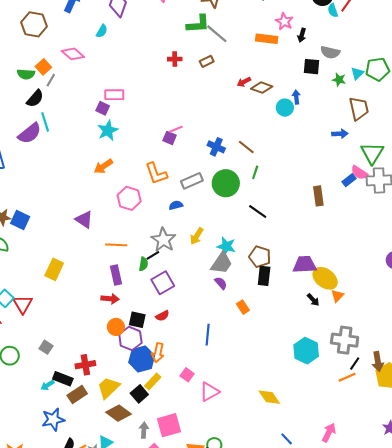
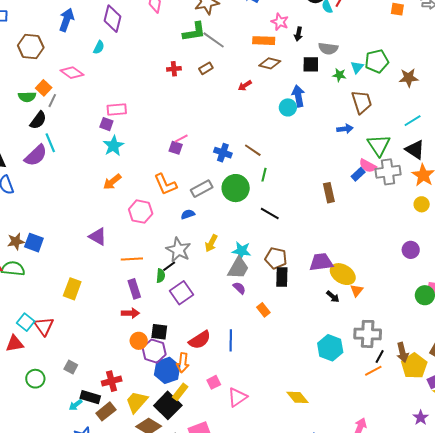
brown diamond: (262, 88) -> (270, 63), moved
blue arrow: (296, 97) -> (298, 96), size x1.5
red semicircle: (162, 316) -> (200, 340), moved, size x1.6
pink square: (187, 375) -> (214, 382), turned 32
black square: (139, 394) -> (168, 405), size x1.5

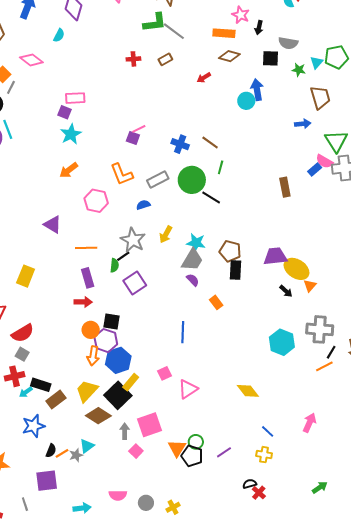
black line: (270, 213) -> (211, 198), moved
red semicircle: (200, 340) -> (23, 333), moved
orange arrow: (183, 363) -> (93, 356), moved
red cross: (112, 381) -> (15, 376), moved

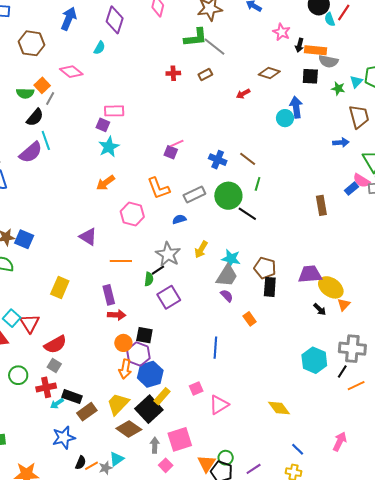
orange rectangle: (224, 33) -> (315, 50), moved
purple rectangle: (88, 278) -> (109, 295), moved
black line: (331, 352) -> (342, 371), moved

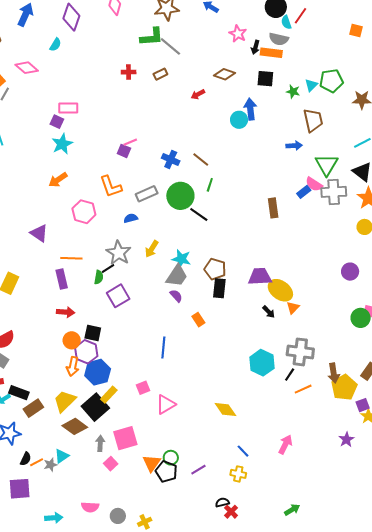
gray semicircle: (328, 61) -> (279, 39), moved
purple rectangle: (109, 295) -> (62, 279), moved

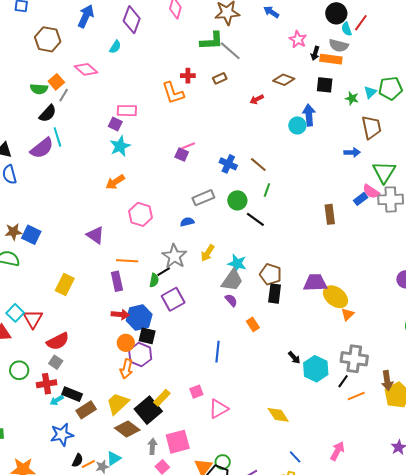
orange L-shape: (111, 187) -> (173, 93), moved
green circle: (180, 196) -> (237, 200), size x0.7
black arrow: (269, 312) -> (294, 358), moved
blue hexagon: (98, 372) -> (139, 317), moved

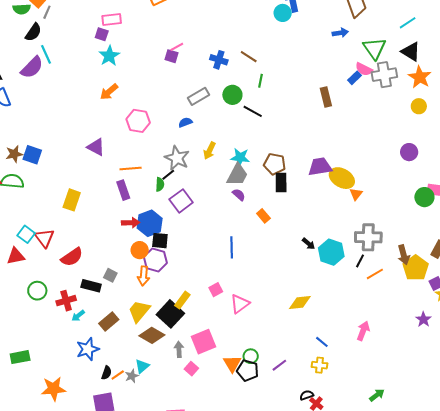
gray square: (56, 362) -> (110, 275), moved
black rectangle: (72, 394) -> (91, 286), moved
yellow diamond: (278, 415) -> (300, 302), turned -55

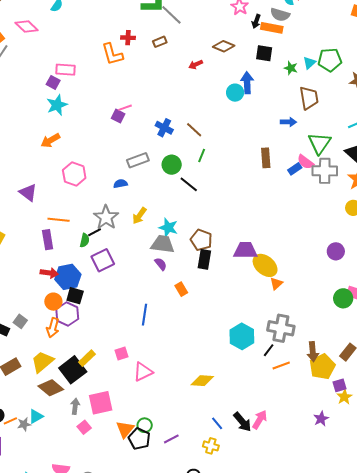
brown rectangle: (326, 97) -> (266, 158), moved
gray trapezoid: (237, 175) -> (163, 244), turned -120
black arrow: (309, 244) -> (242, 422), moved, size x1.5

